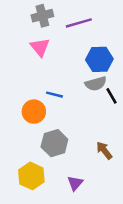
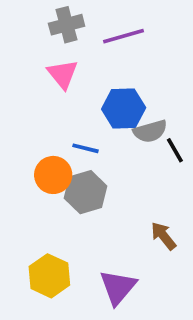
blue hexagon: (99, 59) -> (124, 108), moved
gray hexagon: (54, 143) -> (86, 192), moved
purple triangle: (75, 183) -> (118, 287), size x1.5

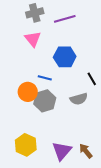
gray semicircle: (150, 131) -> (79, 99), moved
brown arrow: (164, 236) -> (86, 151), moved

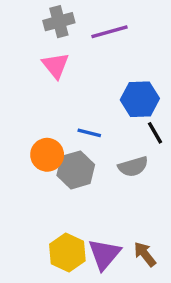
blue hexagon: (65, 57) -> (140, 99), moved
blue line: (45, 78) -> (89, 133), moved
yellow hexagon: (26, 145) -> (67, 253), moved

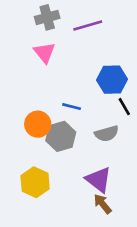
yellow hexagon: (67, 253) -> (35, 182), moved
purple triangle: (104, 254) -> (99, 180), moved, turned -32
brown arrow: (145, 254) -> (103, 204), moved

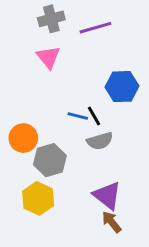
black line: (124, 107) -> (94, 116), moved
orange circle: (38, 124) -> (23, 138), moved
gray semicircle: (107, 134) -> (100, 141), moved
gray hexagon: (61, 136) -> (50, 160), moved

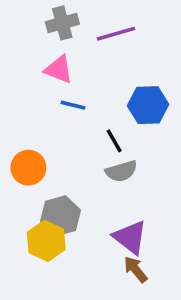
pink triangle: (48, 57) -> (59, 69), turned -30
blue line: (78, 116) -> (73, 105), moved
gray hexagon: (50, 160) -> (61, 216), moved

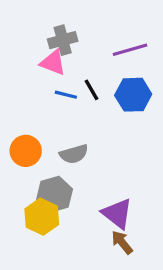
gray cross: (62, 23) -> (63, 40), moved
purple line: (116, 34) -> (130, 50), moved
black line: (114, 141) -> (92, 90), moved
gray semicircle: (121, 171) -> (74, 154), moved

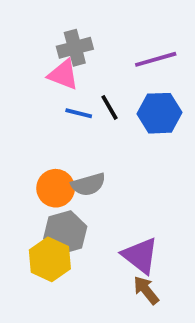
orange circle: (26, 151) -> (56, 188), moved

